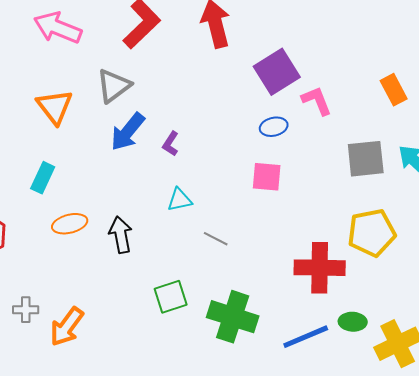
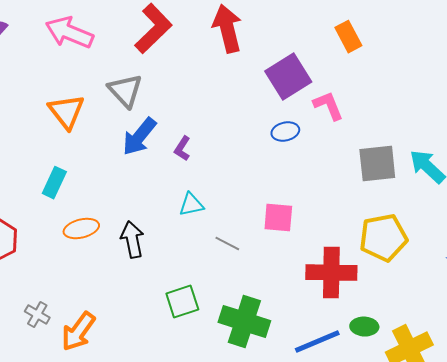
gray triangle: (114, 86) -> (125, 91), turned -36
orange rectangle: (394, 90) -> (348, 37), moved
pink square: (267, 177) -> (278, 218), moved
gray cross: (26, 310) -> (37, 315), turned 30

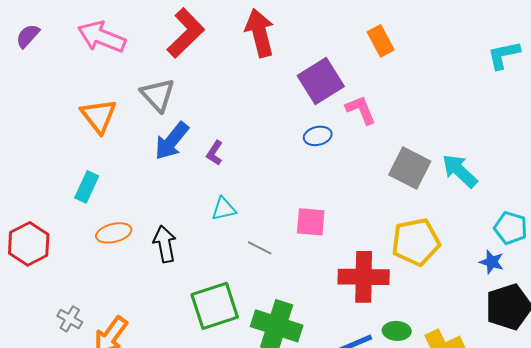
gray square: (377, 164) -> (410, 168), turned 33
green square: (182, 302) -> (215, 306), size x1.4

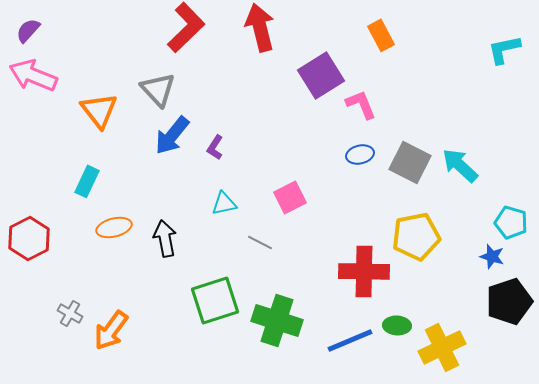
pink arrow: (102, 37) -> (33, 75), moved
blue ellipse: (318, 136) -> (360, 154), moved
pink square: (311, 222) -> (290, 197), moved, turned -32

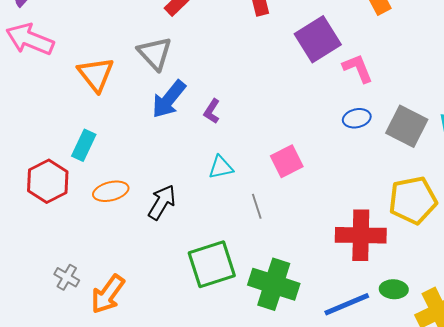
red hexagon: (29, 238) -> (48, 181), moved
black arrow: (165, 238) -> (162, 202), turned 42
gray line: (260, 242) -> (257, 206), turned 45

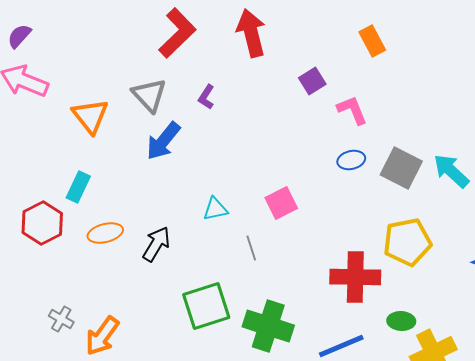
purple square: (318, 39) -> (312, 81), size x0.6
purple L-shape: (212, 111) -> (206, 97), moved
green ellipse: (394, 289) -> (401, 321), moved

